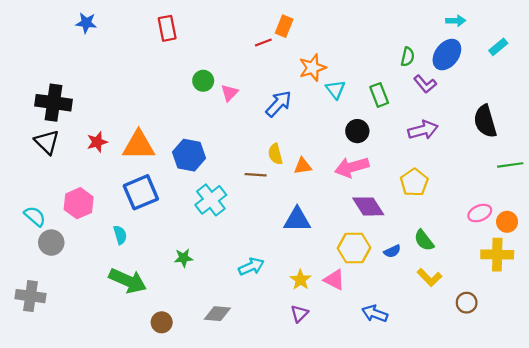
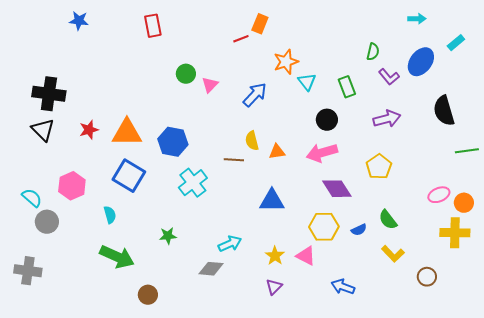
blue ellipse: (447, 55) -> (421, 62), moved
blue square: (141, 192) -> (129, 176), turned -36
gray diamond: (217, 314) -> (211, 269), moved

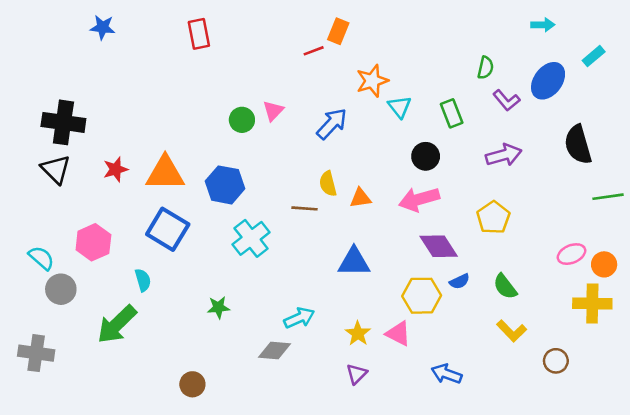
green circle: (186, 74) -> (242, 120), moved
blue semicircle: (359, 230) -> (459, 281), moved
green arrow: (117, 257) -> (117, 324), moved, turned 112

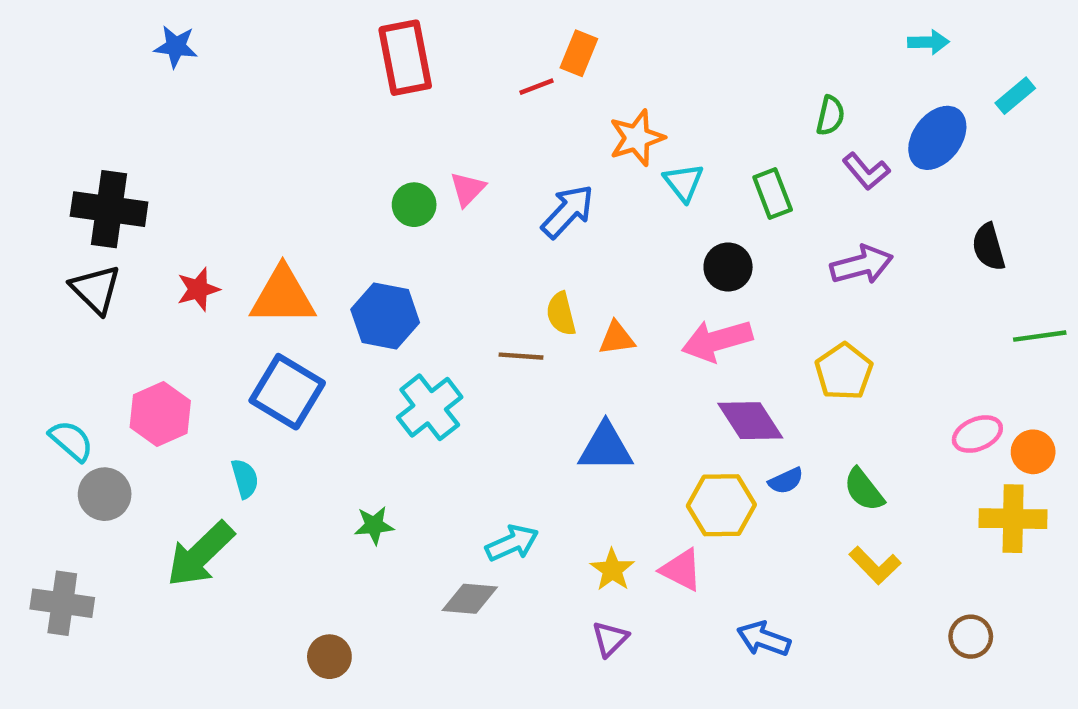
red rectangle: (199, 34) -> (405, 58), moved, size x1.4
black semicircle: (578, 145) -> (989, 247), size x0.7
brown circle: (556, 361) -> (971, 637), moved

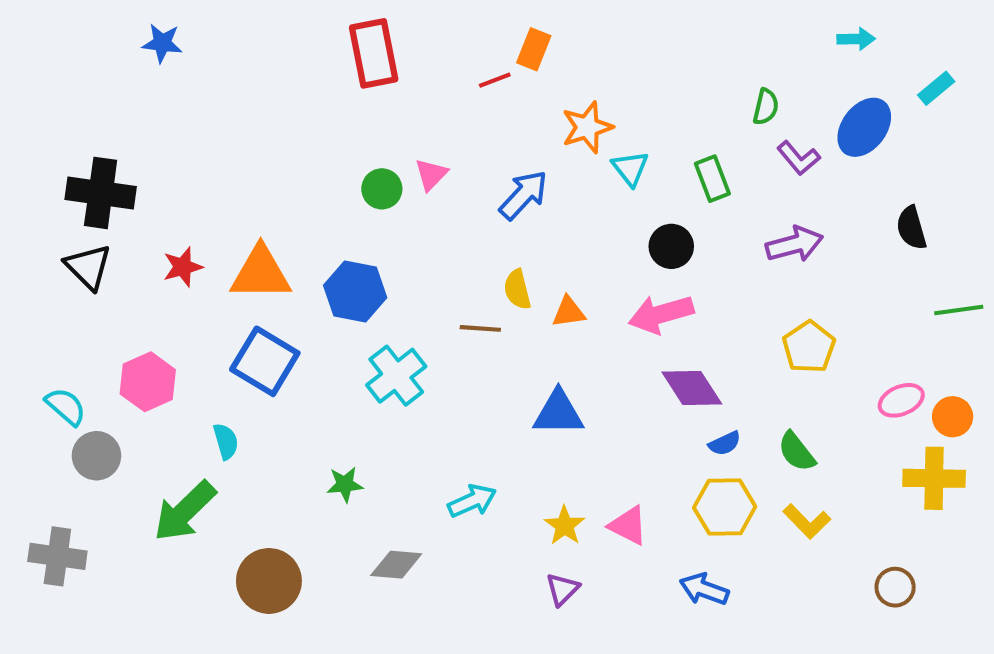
yellow pentagon: (844, 372) -> (809, 347), moved
yellow hexagon: (721, 505) -> (725, 507), moved
gray diamond: (470, 599) -> (396, 565), moved
brown circle: (329, 657) -> (269, 581), moved, size x1.6

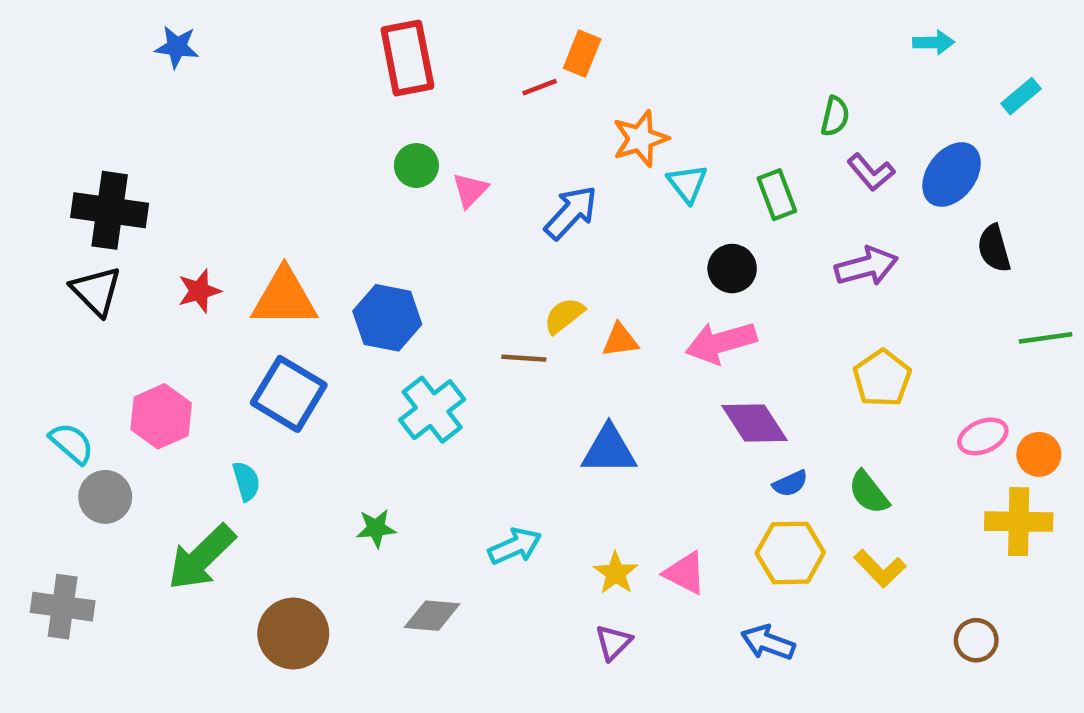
blue ellipse: (864, 127) -> (952, 174), moved
green circle: (382, 189) -> (416, 166), moved
yellow semicircle: (517, 289) -> (564, 316), turned 66

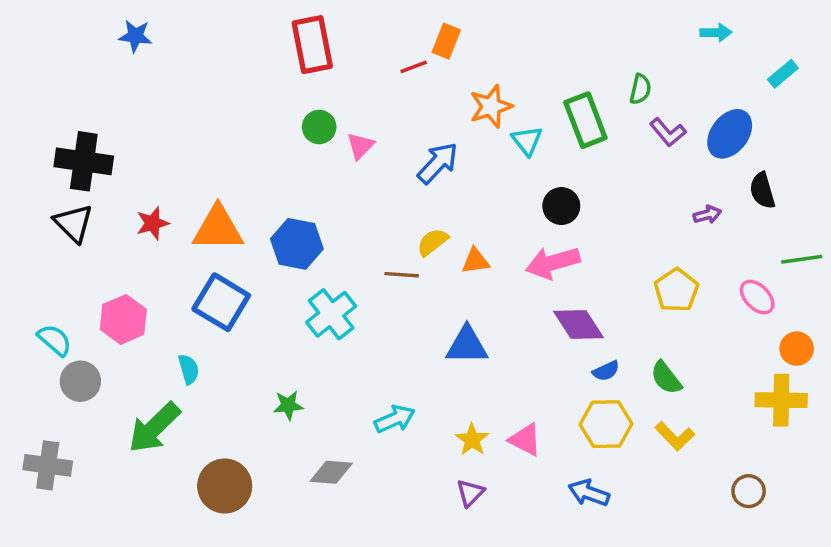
green rectangle: (777, 195) -> (585, 120), moved, size x1.4
purple arrow: (866, 266) -> (707, 215), moved, size x0.6
pink ellipse: (983, 436) -> (757, 297), moved, turned 69

